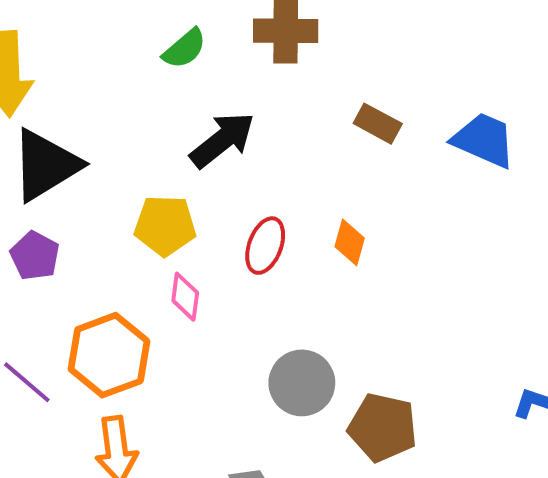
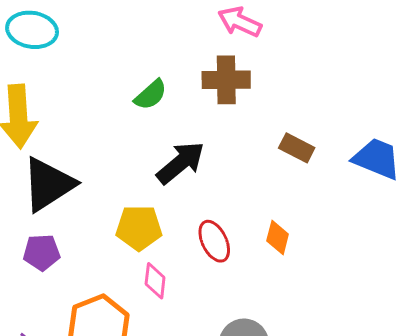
red ellipse: (265, 246) -> (214, 241), turned -45
purple pentagon: (35, 256) -> (42, 252), turned -30

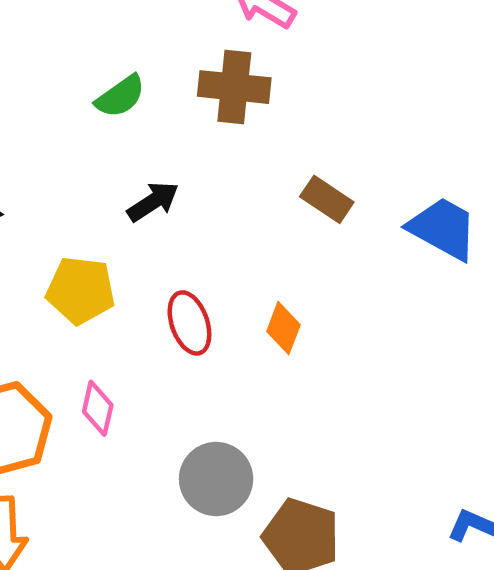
black arrow: (181, 163) -> (153, 202), size x0.7
pink diamond: (155, 281) -> (98, 408), moved

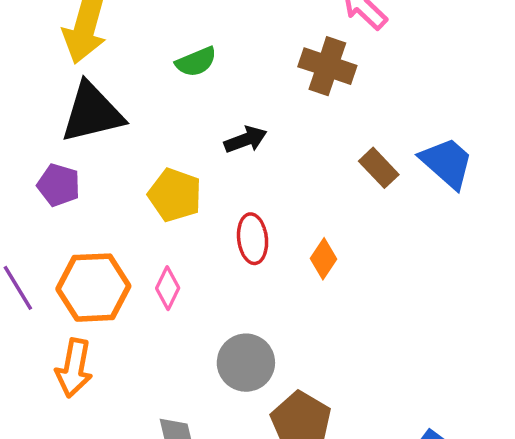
green semicircle: (120, 96) -> (196, 62), moved
blue trapezoid: (443, 228) -> (447, 163), moved

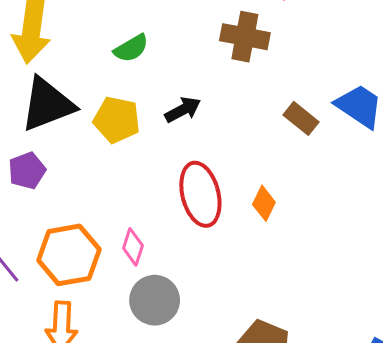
purple pentagon: (59, 185) -> (27, 171), turned -30
yellow pentagon: (175, 195) -> (117, 120), moved
red ellipse: (253, 239) -> (200, 194), size x1.5
gray circle: (246, 363) -> (155, 300), moved

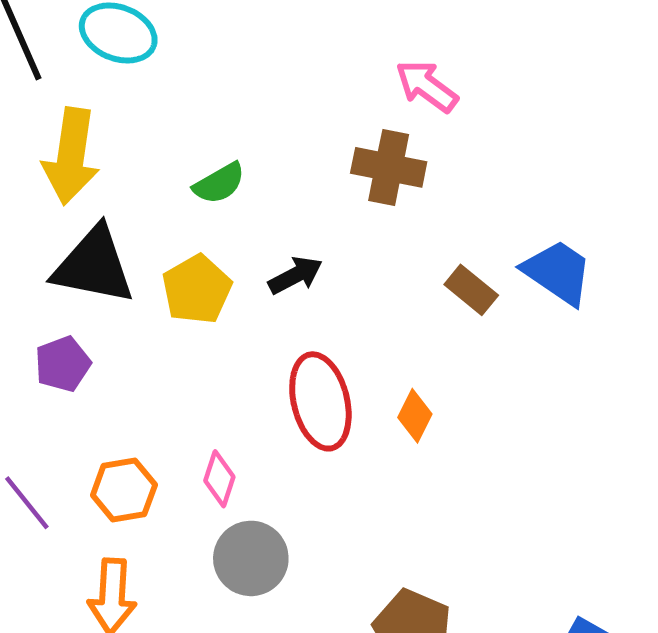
black triangle: (47, 104) -> (94, 266), turned 32
yellow pentagon: (117, 120) -> (197, 289), turned 30
orange hexagon: (69, 255) -> (124, 490), size x0.7

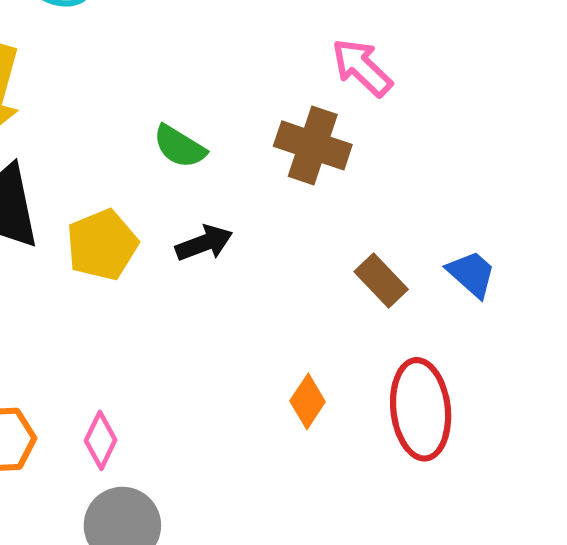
green semicircle: (219, 183) -> (180, 147), moved, turned 54
blue trapezoid: (558, 272) -> (471, 274), size x0.7
red ellipse: (320, 401) -> (421, 409), moved

